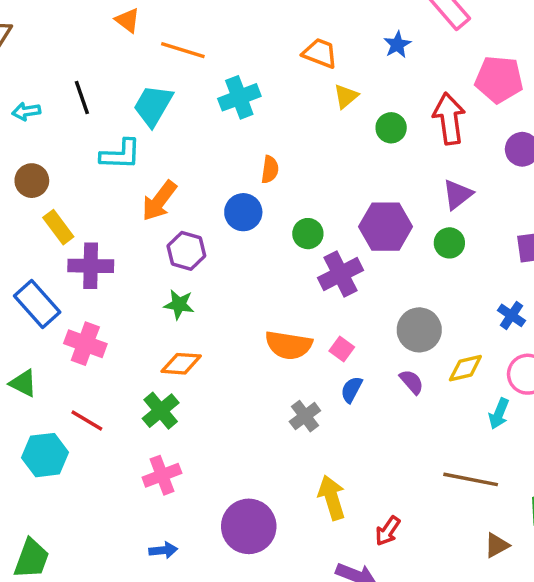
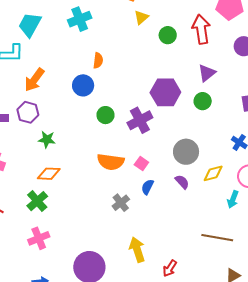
green circle: (308, 234) -> (105, 115), moved
purple hexagon: (186, 251) -> (28, 112), moved

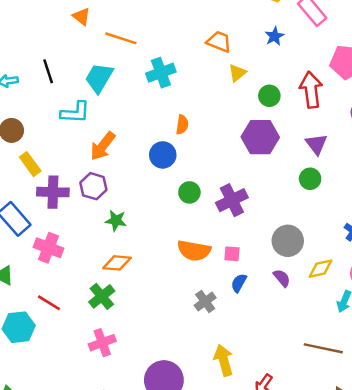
purple triangle: (207, 73) -> (316, 144), turned -30
purple hexagon: (165, 92) -> (260, 137), moved
pink square: (141, 164) -> (232, 254), turned -32

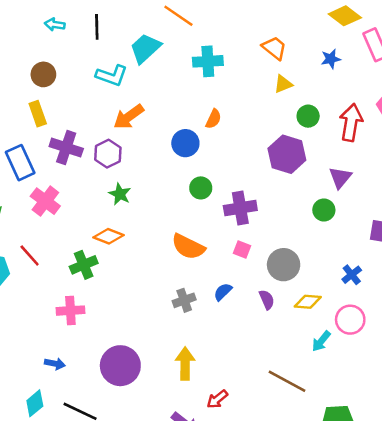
yellow rectangle: (30, 164) -> (38, 114), moved
pink square: (232, 254) -> (242, 249), moved

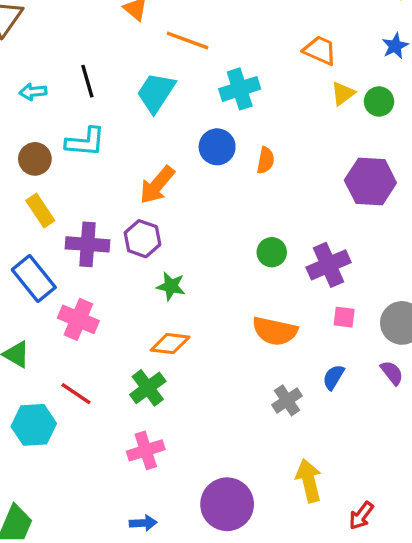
cyan L-shape: (112, 75) -> (85, 142), moved
green circle: (308, 116) -> (379, 101), moved
blue circle: (185, 143) -> (217, 147), moved

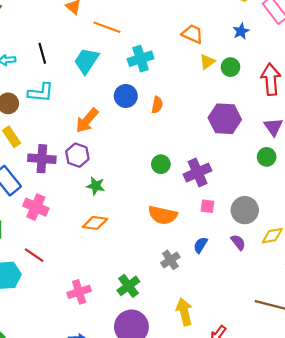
green cross: (148, 388) -> (128, 286), moved

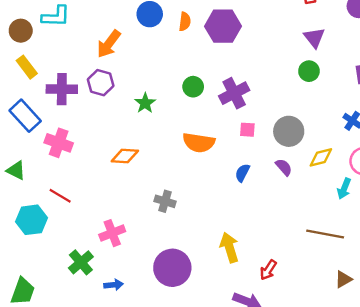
purple hexagon: (225, 119) -> (223, 26), moved
green star: (96, 186) -> (145, 103), moved, turned 30
gray cross: (170, 260) -> (165, 201), moved, turned -36
green cross: (128, 286) -> (81, 262), moved

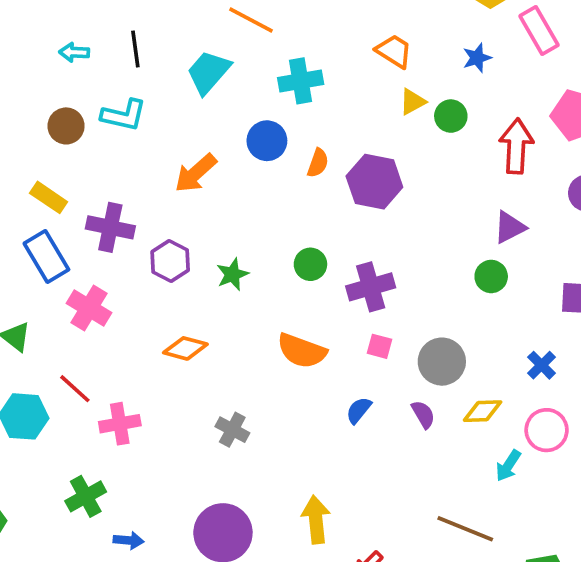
purple triangle: (314, 38) -> (510, 227), turned 30
yellow rectangle: (27, 67) -> (49, 197), moved, turned -30
purple hexagon: (101, 83) -> (170, 261), moved
pink cross: (112, 233) -> (120, 424), moved

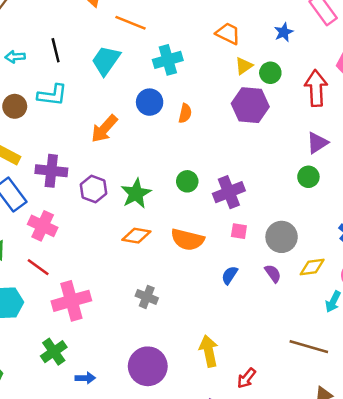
purple hexagon: (374, 182) -> (250, 105), moved
green star: (232, 274) -> (136, 194), size x1.4
orange diamond: (185, 348) -> (136, 236), moved
red line: (75, 389) -> (38, 267), moved
pink cross: (120, 424) -> (71, 301), size x1.4

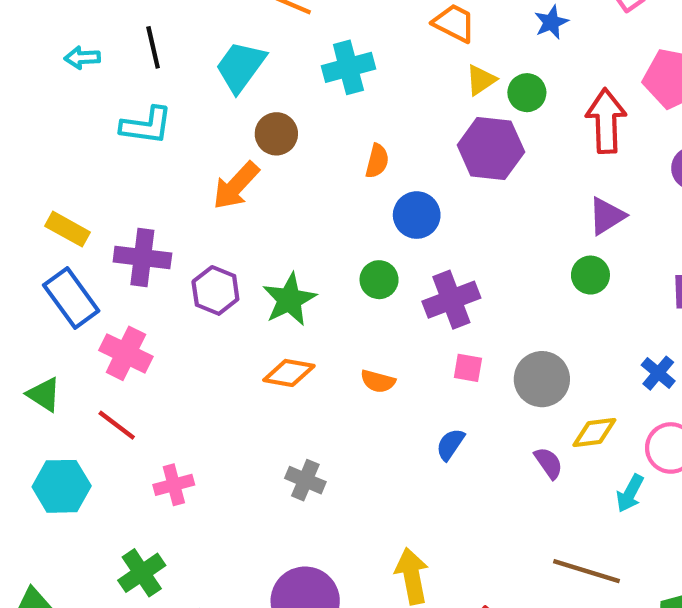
blue circle: (150, 102) -> (417, 215), moved
brown circle: (15, 106) -> (276, 134), moved
orange semicircle: (187, 240) -> (378, 381), size x0.6
purple semicircle: (273, 273) -> (548, 463), moved
pink cross: (71, 301) -> (174, 485), size x0.6

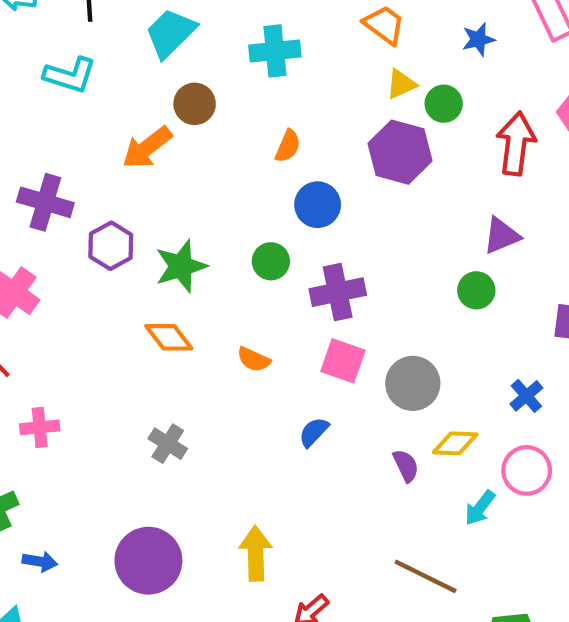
pink square: (468, 368) -> (343, 361), size x1.5
orange diamond: (289, 373) -> (169, 337), turned 33

